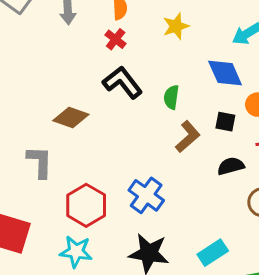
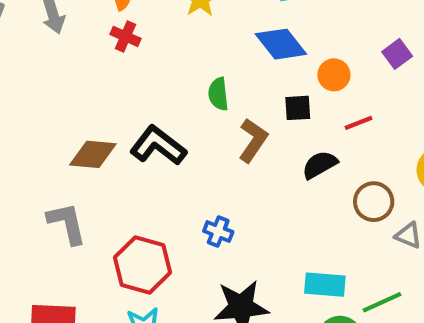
black L-shape: (122, 82) -> (158, 146), moved
blue cross: (146, 195) -> (218, 232), size x0.6
cyan rectangle: (213, 253) -> (325, 285), turned 52

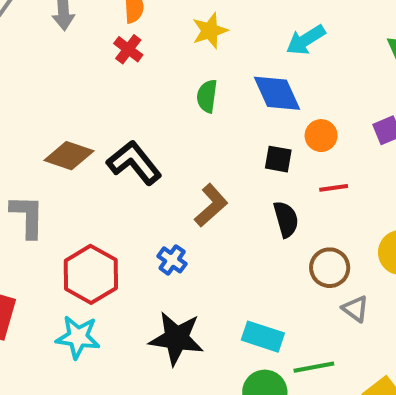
green semicircle: (218, 94) -> (207, 96), moved
brown L-shape: (253, 140) -> (211, 205), moved
black semicircle: (320, 165) -> (286, 219), turned 90

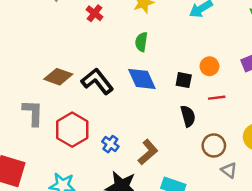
blue diamond: (277, 93) -> (142, 79), moved
brown L-shape: (211, 205) -> (148, 152), moved
blue cross: (172, 260) -> (110, 144), moved
red hexagon: (91, 274) -> (72, 130), moved

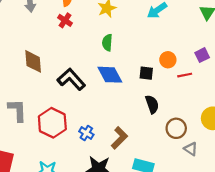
brown diamond: (58, 77) -> (33, 61), moved, turned 70
red line: (217, 98) -> (185, 75), moved

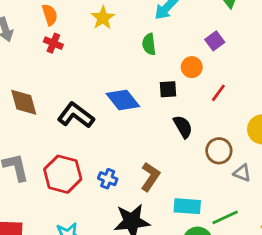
green semicircle: (107, 43) -> (149, 44), moved
purple square: (202, 55) -> (215, 41), moved
red line: (185, 75) -> (218, 93), moved, turned -32

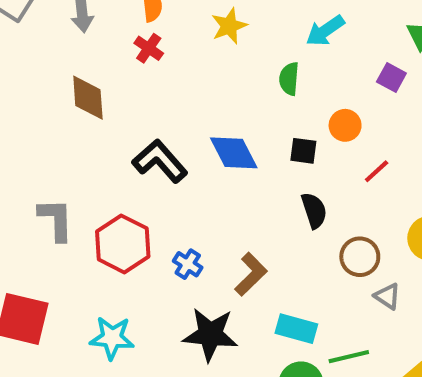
purple square: (215, 41) -> (391, 78), moved, turned -36
brown diamond: (24, 102) -> (88, 98), moved

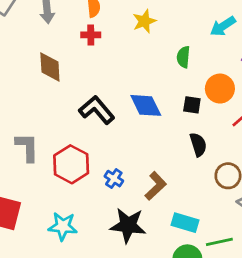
cyan arrow: (325, 31) -> (223, 26), moved
red cross: (149, 48) -> (91, 35), turned -36
orange circle: (345, 125) -> (220, 89), size x1.4

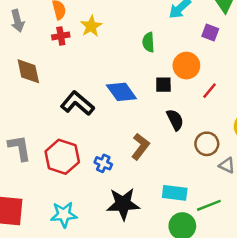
yellow star: (144, 21) -> (91, 26), moved
brown L-shape: (156, 186) -> (140, 146), moved

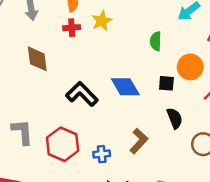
blue cross: (103, 163) -> (102, 154), turned -35

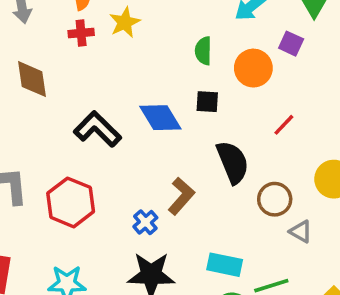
orange circle: (190, 67) -> (253, 68), moved
black square: (166, 83) -> (207, 102), moved
black semicircle: (175, 118) -> (233, 162), size x1.4
blue cross: (102, 154) -> (145, 222), moved, turned -35

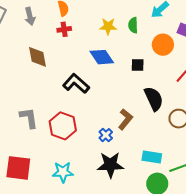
yellow star: (125, 22) -> (108, 26), moved, turned 30
green semicircle: (203, 51) -> (133, 25), moved
blue diamond: (160, 118) -> (102, 57), moved

